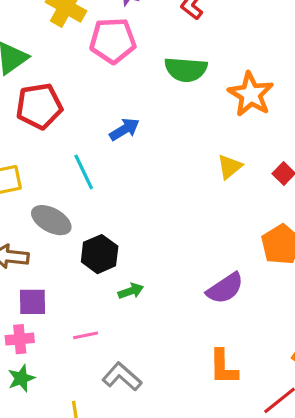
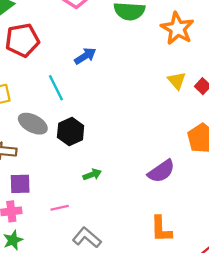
yellow triangle: (230, 167) -> (177, 81), moved, turned -30
black hexagon: (100, 254) -> (71, 132), moved

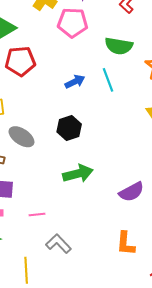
cyan line: (56, 88) -> (108, 80), moved
black hexagon: (71, 132) -> (69, 128), moved
green arrow: (92, 175) -> (78, 174), moved, size x1.8

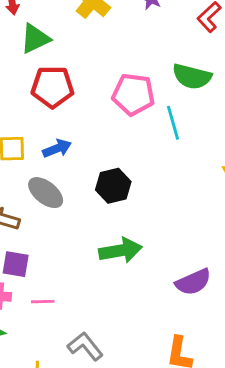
pink pentagon: (73, 23) -> (133, 94), moved
blue arrow: (75, 82) -> (57, 148), moved
pink line: (37, 214) -> (43, 302), moved

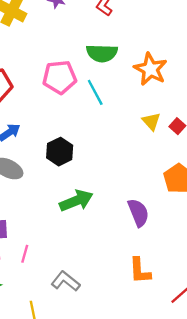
purple semicircle: (193, 282) -> (138, 213), turned -76
pink line: (43, 302) -> (25, 254), turned -60

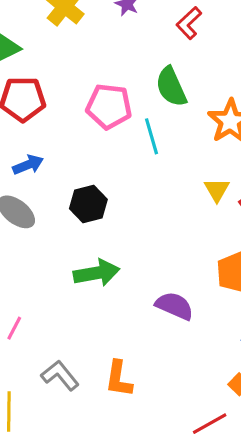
green semicircle: (102, 53) -> (171, 87), turned 52
purple semicircle: (138, 213) -> (174, 306), turned -56
orange L-shape: (140, 271) -> (119, 379), moved

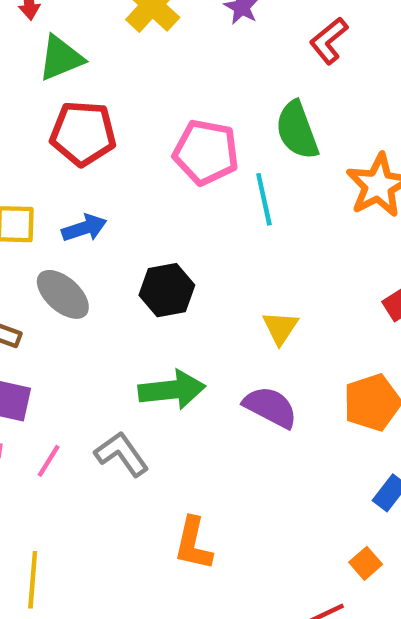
yellow triangle: (217, 190) -> (280, 328), moved
purple semicircle: (174, 306) -> (270, 407), moved
gray L-shape: (60, 375) -> (122, 454), moved

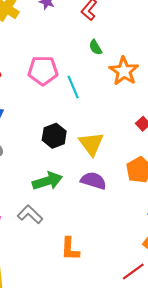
green semicircle: (297, 130) -> (95, 47), moved, size x0.6
black hexagon: (167, 290) -> (54, 136), moved
yellow triangle: (280, 328) -> (91, 144), size x1.5

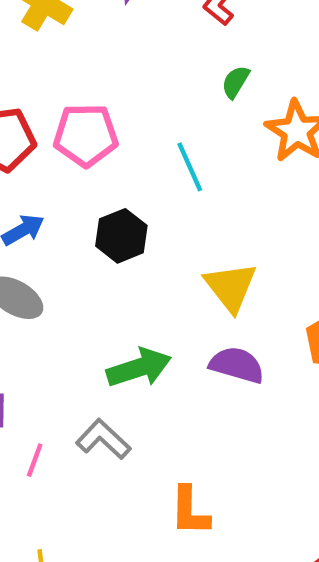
green semicircle: (95, 47) -> (236, 82), turned 63
pink pentagon: (43, 71) -> (86, 135), moved
black hexagon: (54, 136) -> (121, 236), moved

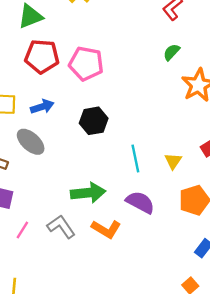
cyan line: (190, 167) -> (135, 159), moved
yellow triangle: (231, 287) -> (173, 161), moved, size x0.6
orange L-shape: (190, 511) -> (106, 229), moved, turned -72

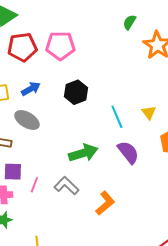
purple semicircle: (140, 202) -> (128, 152), turned 35
orange L-shape: (106, 229) -> (105, 203), moved, turned -60
pink line: (22, 230) -> (34, 185), moved

